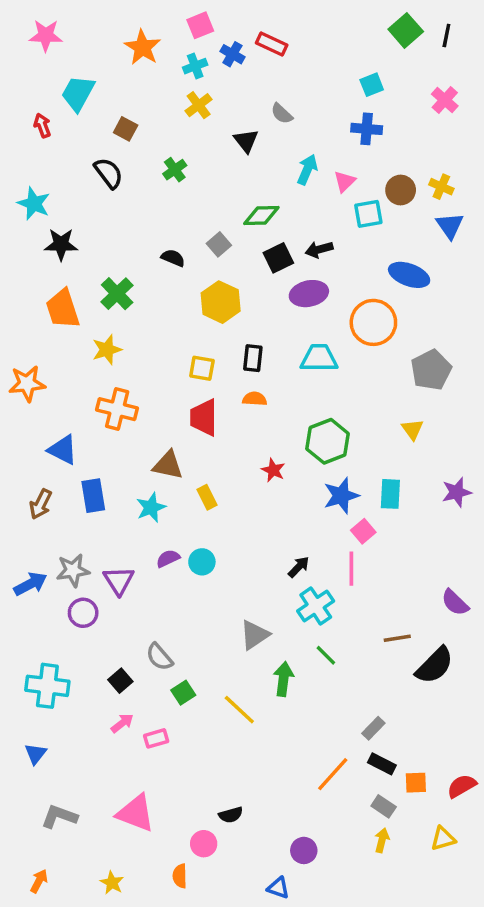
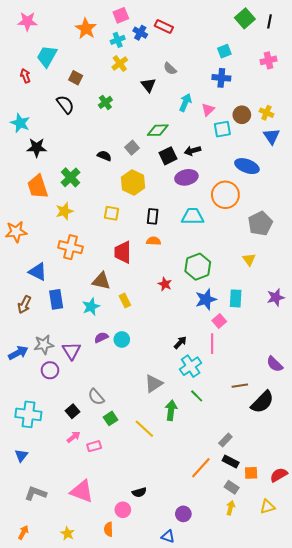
pink cross: (445, 100) -> (269, 60), turned 35
yellow square: (202, 368) -> (112, 213), moved

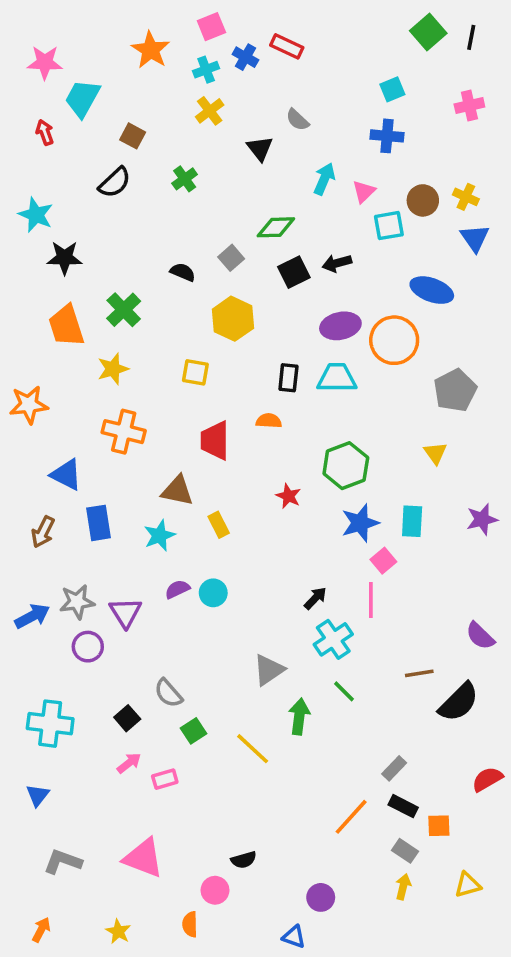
pink star: (27, 21) -> (45, 62), moved
black semicircle: (65, 105) -> (115, 183), turned 84
purple ellipse: (186, 177) -> (340, 326), moved
black rectangle: (153, 216) -> (288, 378), moved
red semicircle: (279, 475) -> (487, 779), moved

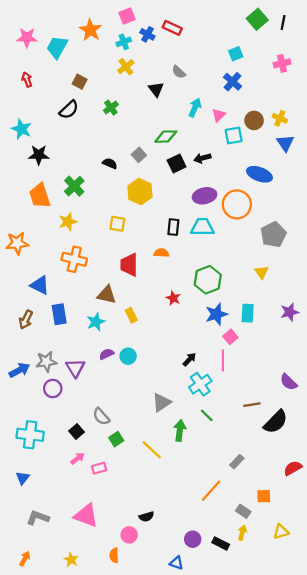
cyan trapezoid: (82, 98) -> (57, 47), moved
blue cross: (387, 136) -> (233, 82), turned 36
black rectangle: (403, 806) -> (221, 544), moved

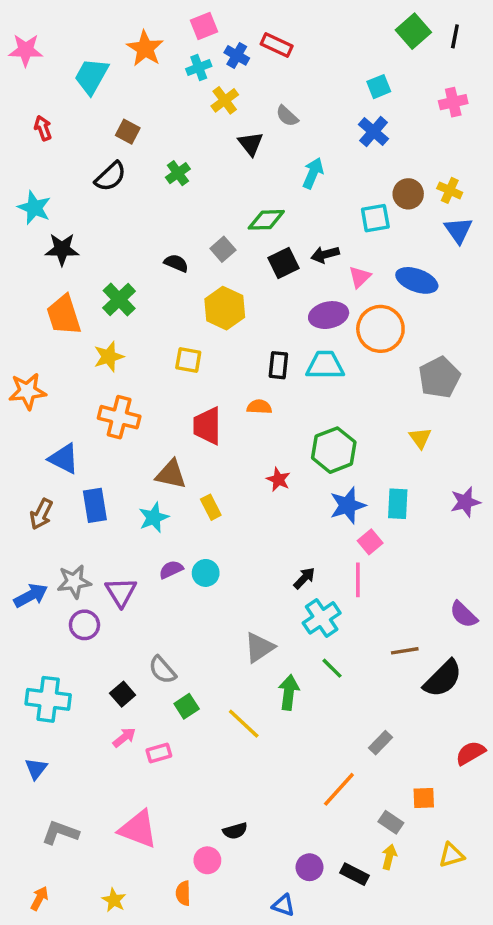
pink star: (27, 38) -> (26, 50), moved
yellow cross: (126, 67) -> (225, 100), moved
pink triangle: (219, 115) -> (360, 277), moved

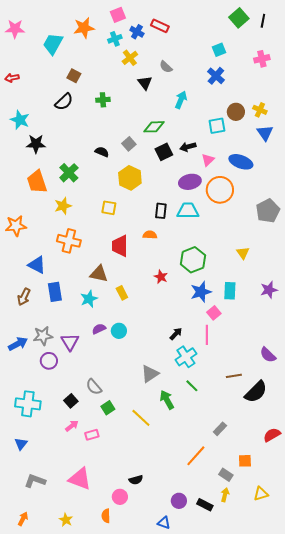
orange star: (145, 48) -> (84, 28), turned 30
red arrow: (43, 128) -> (12, 78), moved, turned -80
green cross: (178, 173) -> (103, 100), turned 32
gray pentagon: (439, 377) -> (268, 211), moved
green arrow: (289, 692) -> (167, 400), turned -36

